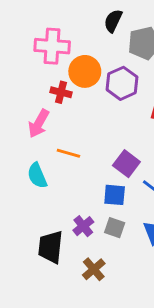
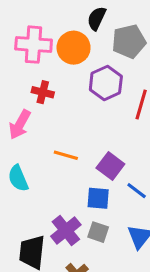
orange circle: (85, 71) -> (74, 48), moved
orange line: (68, 153) -> (66, 155), moved
purple cross: (83, 226) -> (66, 231), size x1.4

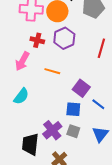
purple hexagon: (106, 83) -> (64, 38), moved
orange line: (66, 155) -> (52, 71), moved
cyan semicircle: (18, 178) -> (21, 96), turned -120

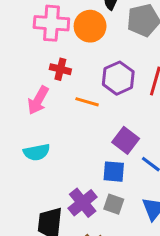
purple hexagon: (64, 38) -> (118, 78), moved
orange line: (52, 71) -> (87, 102), moved
cyan semicircle: (21, 96) -> (37, 152), turned 42

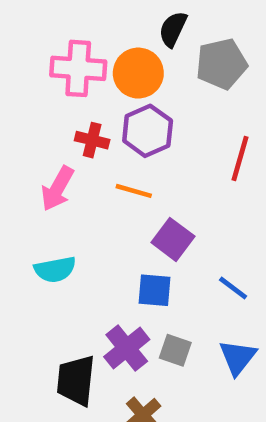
purple hexagon: (118, 78) -> (148, 131), moved
purple square: (126, 140) -> (173, 239), moved
blue square: (114, 172) -> (154, 290), moved

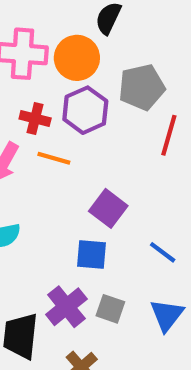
gray pentagon: (221, 64) -> (142, 87), moved
orange line: (134, 191) -> (54, 158), moved

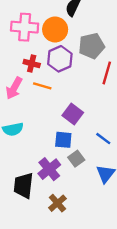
gray square: (110, 309) -> (76, 159), moved, turned 35

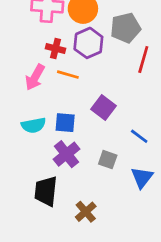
blue square: (63, 140) -> (65, 123), moved
gray square: (76, 159) -> (108, 160), turned -35
purple cross: (49, 169) -> (66, 154), moved

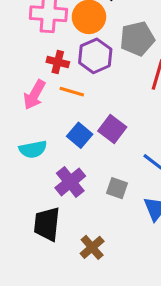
blue square: (65, 123) -> (80, 135), moved, turned 35

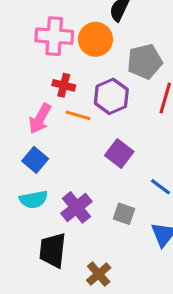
purple hexagon: (95, 56) -> (111, 96), moved
blue square: (80, 135) -> (35, 160), moved
cyan semicircle: (33, 149) -> (34, 199), moved

